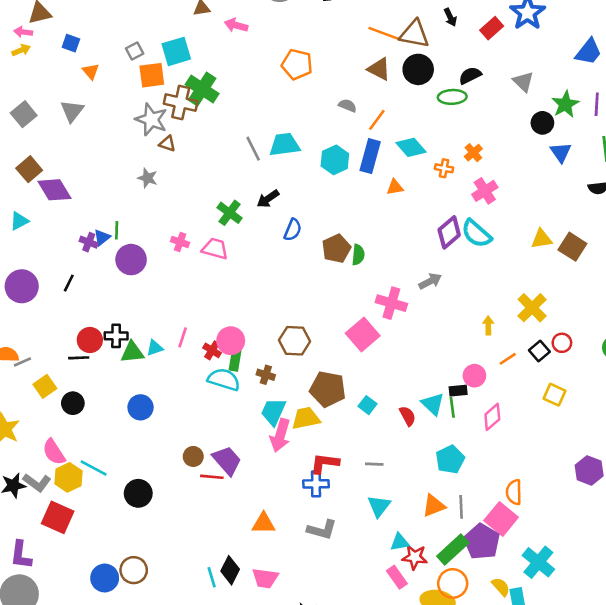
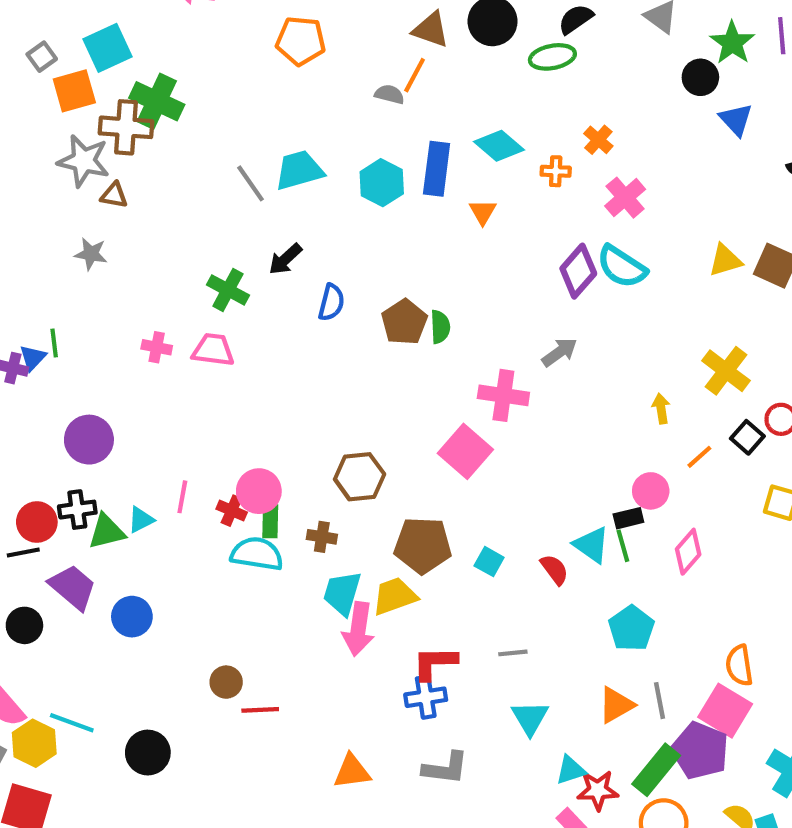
orange line: (377, 120) -> (415, 75), moved
orange triangle: (395, 187) -> (483, 212), turned -42
purple circle: (131, 260) -> (89, 440), moved
purple trapezoid: (227, 461) -> (73, 587), moved

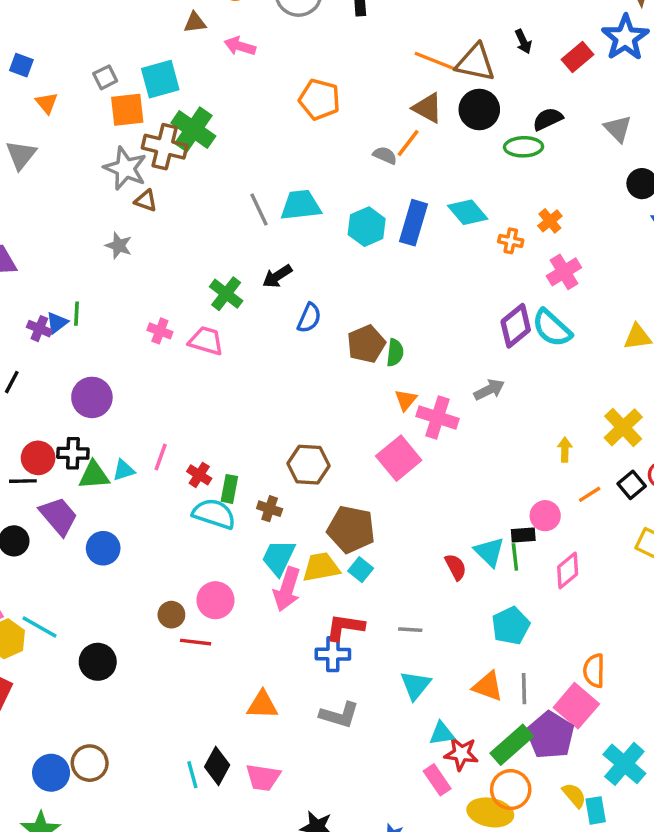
orange triangle: (483, 212) -> (406, 400), moved
pink circle: (259, 491) -> (215, 600), moved
cyan square: (489, 562) -> (361, 570), moved
orange triangle: (616, 705) -> (488, 686), turned 40

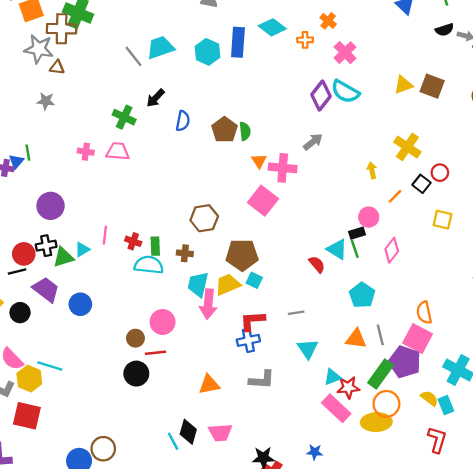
black circle: (98, 662) -> (136, 374), moved
pink rectangle: (437, 780) -> (336, 408), size x1.4

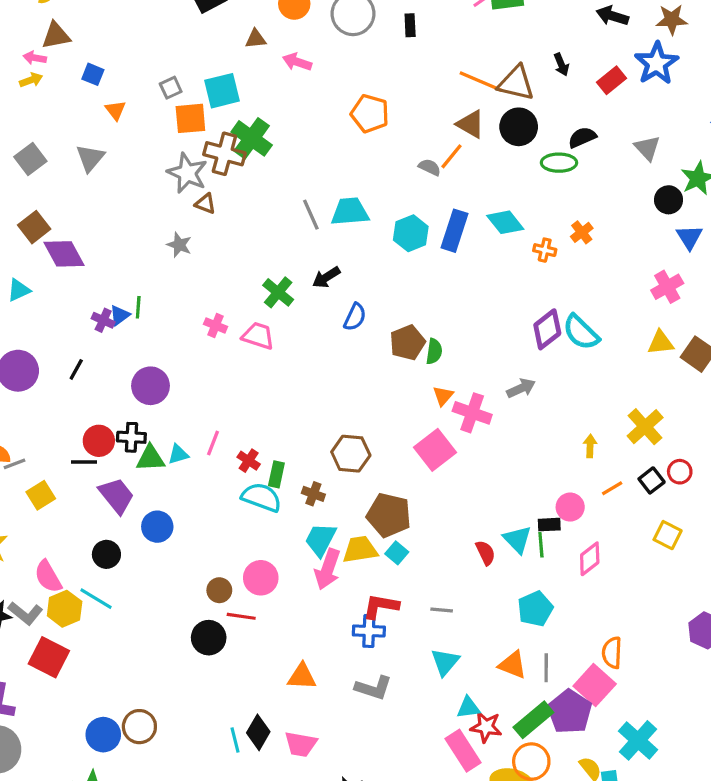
pink cross: (345, 53) -> (667, 287), moved
black circle: (20, 313) -> (106, 554), moved

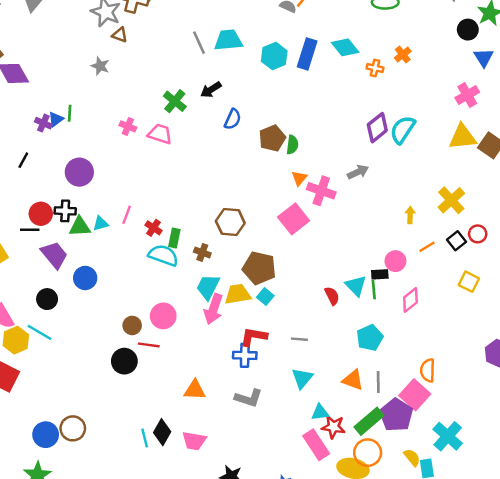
cyan semicircle: (581, 332) -> (403, 130), turned 80
yellow triangle: (661, 343) -> (463, 137), size x1.4

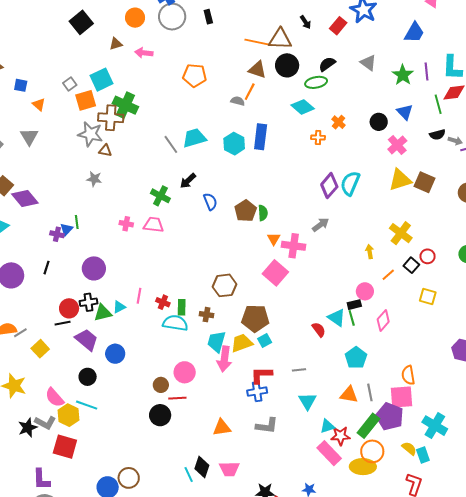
black circle: (468, 30) -> (379, 122), moved
cyan diamond: (345, 47) -> (303, 107), moved
blue semicircle: (233, 119) -> (210, 202), turned -36
cyan square: (265, 296) -> (265, 340), turned 32
pink square: (415, 395) -> (402, 397), turned -35

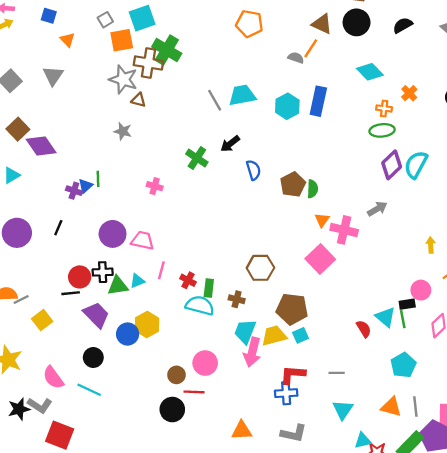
green ellipse: (316, 82) -> (382, 130), moved
pink trapezoid: (153, 225) -> (143, 240), moved
yellow hexagon: (69, 415) -> (147, 325), moved

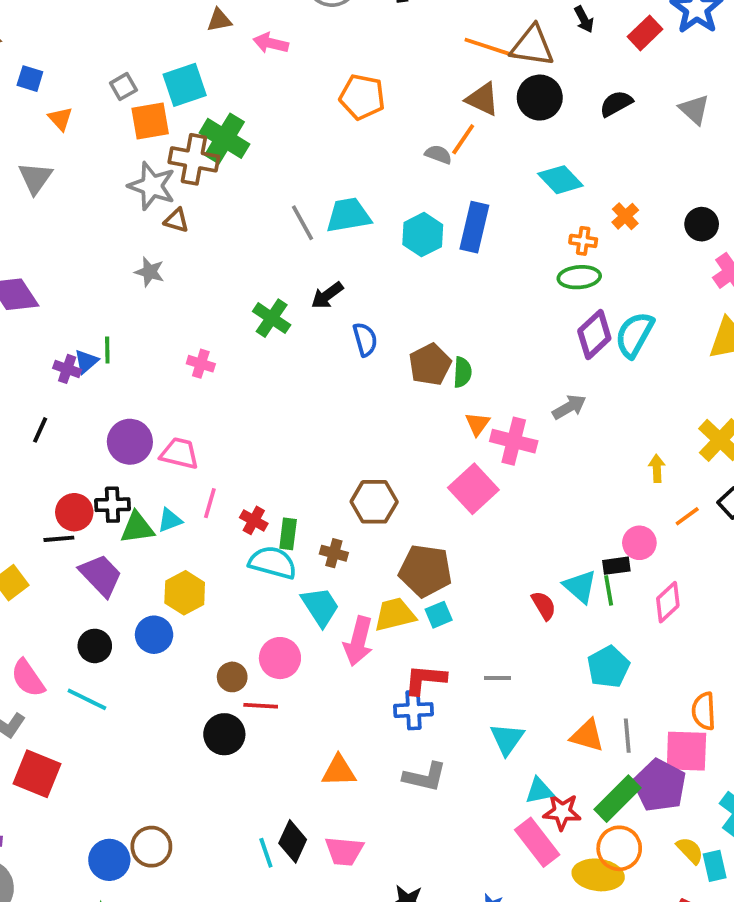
cyan trapezoid: (245, 331) -> (320, 607), moved, turned 125
blue circle: (128, 334) -> (154, 635), moved

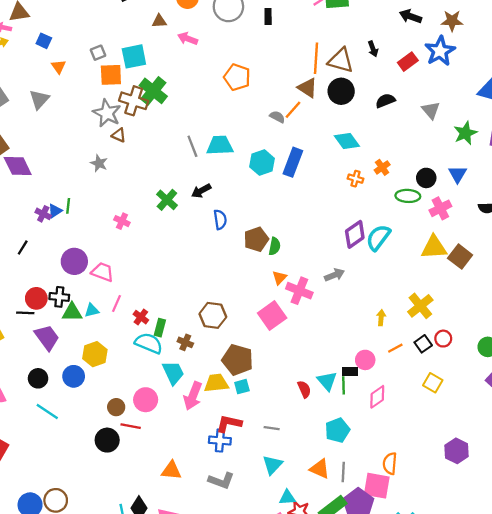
orange line: (490, 48) -> (316, 58), turned 68
green ellipse: (579, 277) -> (408, 196), moved
cyan line: (87, 699) -> (47, 411), moved

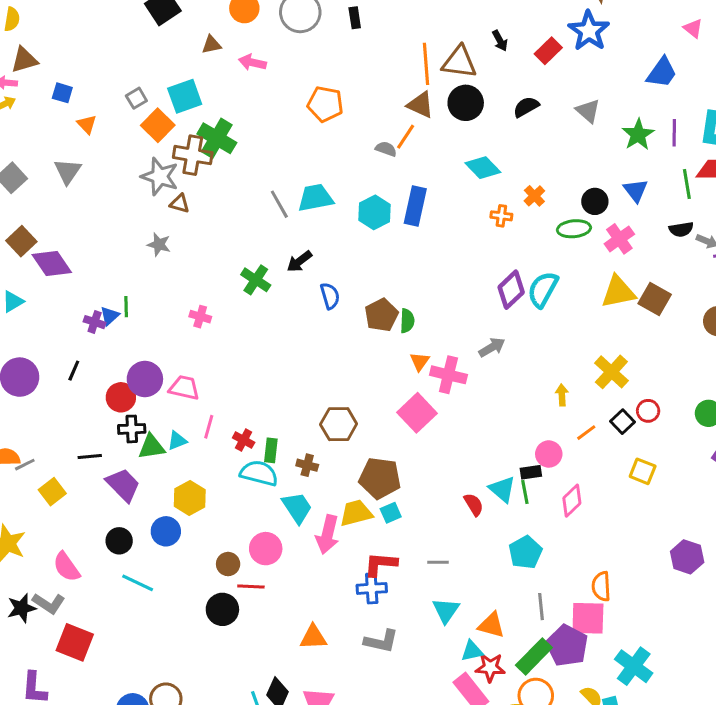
orange square: (111, 75) -> (158, 125), turned -35
red circle: (36, 298) -> (121, 397), moved
orange triangle: (320, 469) -> (491, 625), moved

